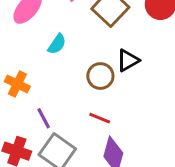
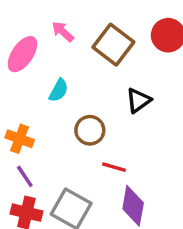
brown circle: (100, 76) -> (90, 130), moved
purple line: (44, 118) -> (25, 176), moved

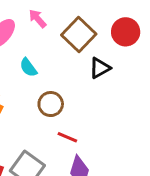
cyan semicircle: (59, 90) -> (28, 68), turned 108
black triangle: (138, 100) -> (100, 68), moved

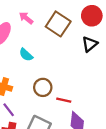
black triangle: (100, 68) -> (90, 44), moved
brown circle: (51, 104) -> (43, 87), moved

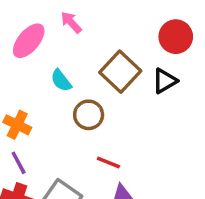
brown square: (58, 24) -> (120, 72), moved
brown circle: (43, 87) -> (89, 115), moved

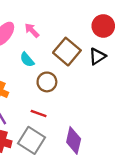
pink arrow: (71, 22) -> (32, 30), moved
red line: (108, 163) -> (39, 113), moved

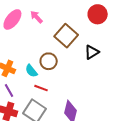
black triangle: (97, 56) -> (92, 52), moved
cyan semicircle: (27, 60) -> (31, 71), moved

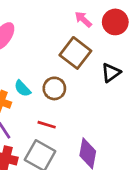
pink arrow: (36, 17) -> (83, 19), moved
cyan semicircle: (31, 71) -> (22, 88), moved

